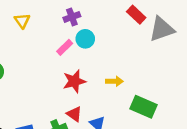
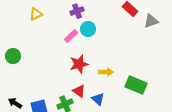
yellow triangle: (22, 21) -> (36, 14), turned 40
gray triangle: (162, 29) -> (151, 21), size x0.7
yellow arrow: (114, 81) -> (106, 72), moved

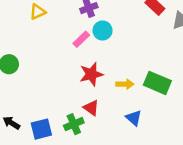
green rectangle: (136, 85) -> (157, 83), moved
blue triangle: (98, 99) -> (134, 118), moved

